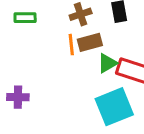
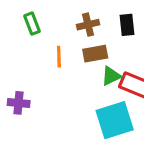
green rectangle: (25, 18) -> (32, 24), turned 65
orange line: (71, 45) -> (59, 57), moved

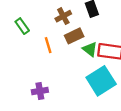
green triangle: (111, 76) -> (90, 49), turned -42
purple cross: (19, 103) -> (40, 91), moved

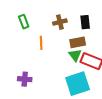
brown rectangle: (74, 36) -> (78, 42), moved

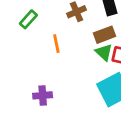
green rectangle: (24, 22) -> (28, 19), turned 72

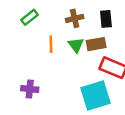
green triangle: (104, 52) -> (76, 45), moved

